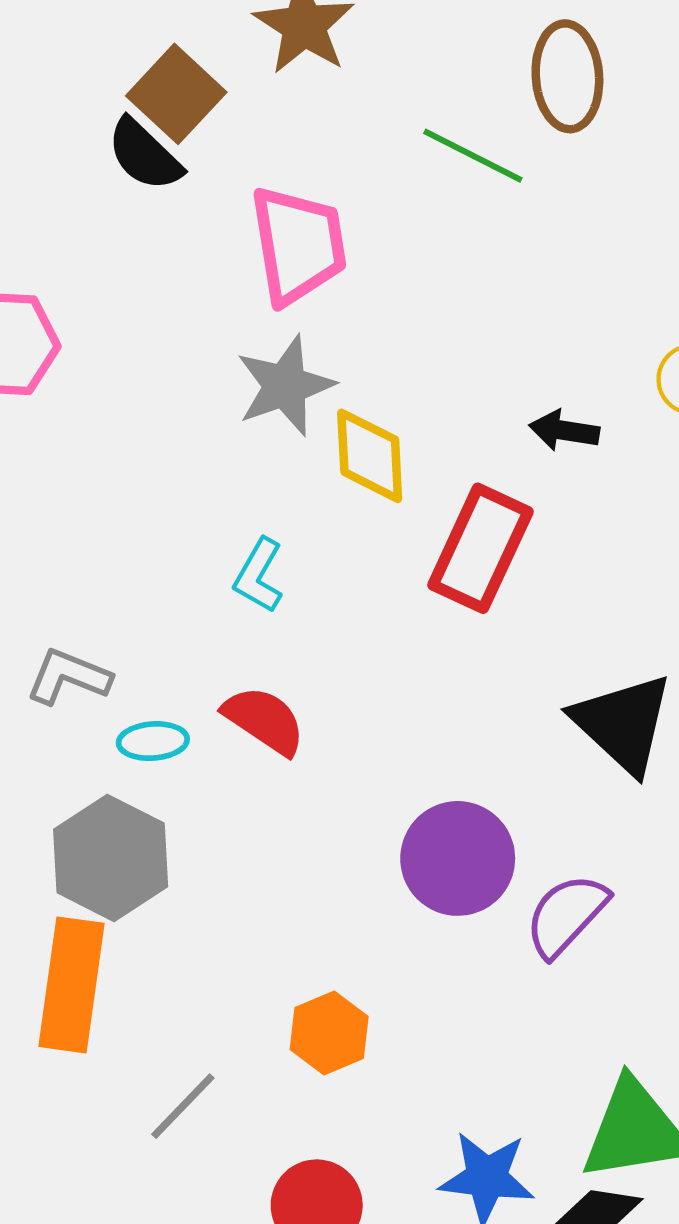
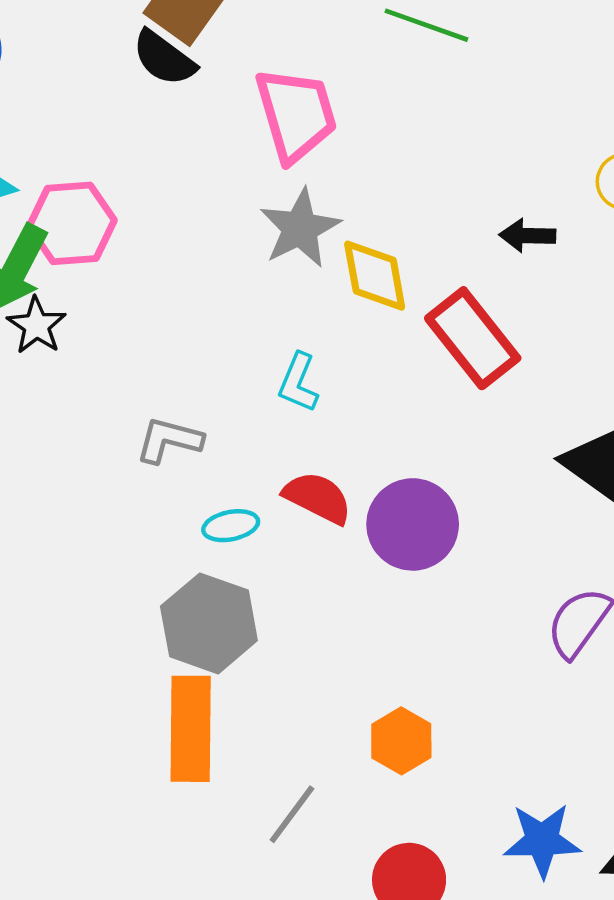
red rectangle: (480, 548) -> (473, 338), turned -56
gray L-shape: (68, 677) -> (169, 440), moved
purple circle: (458, 858) -> (413, 524), moved

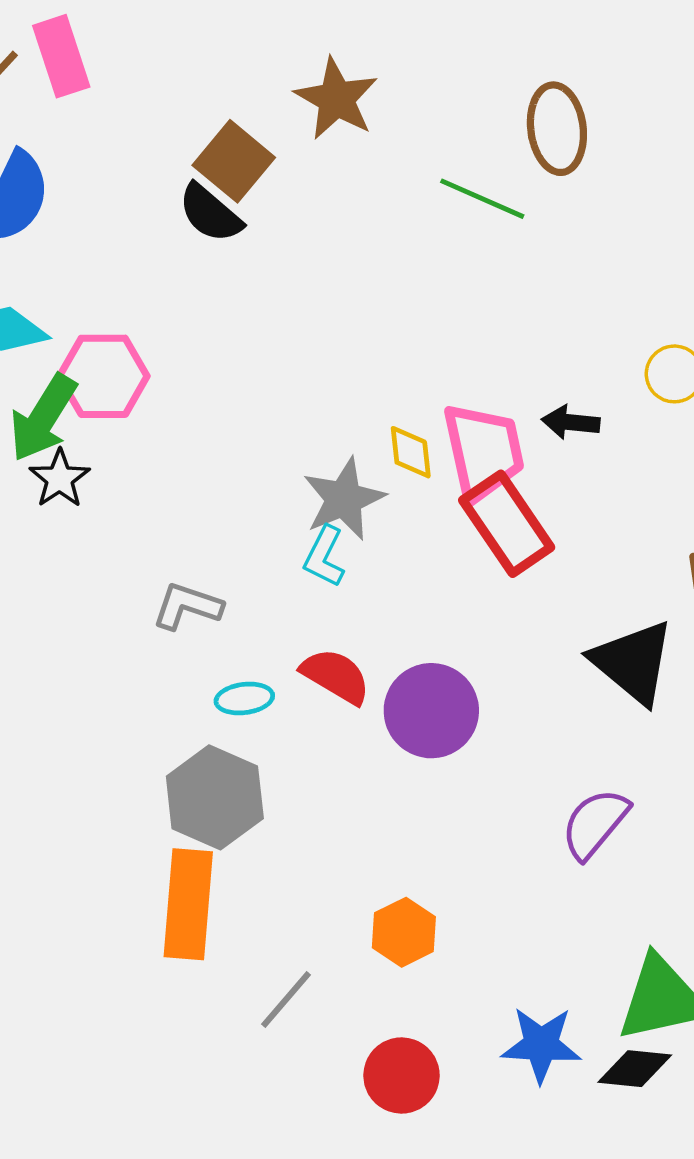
pink trapezoid: (296, 114) -> (483, 451), moved
gray star: (300, 228) -> (344, 499), moved
yellow diamond: (375, 276) -> (411, 452), size x0.7

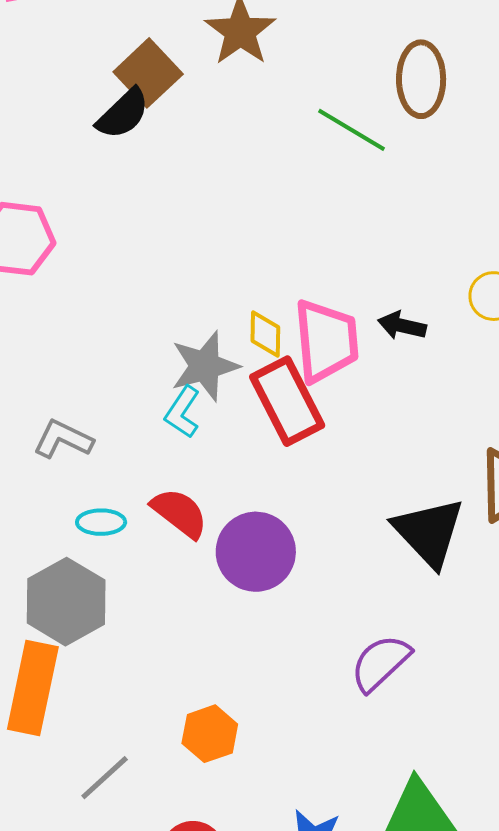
black semicircle: (210, 213) -> (123, 114), turned -92
red rectangle: (507, 524) -> (287, 401), moved

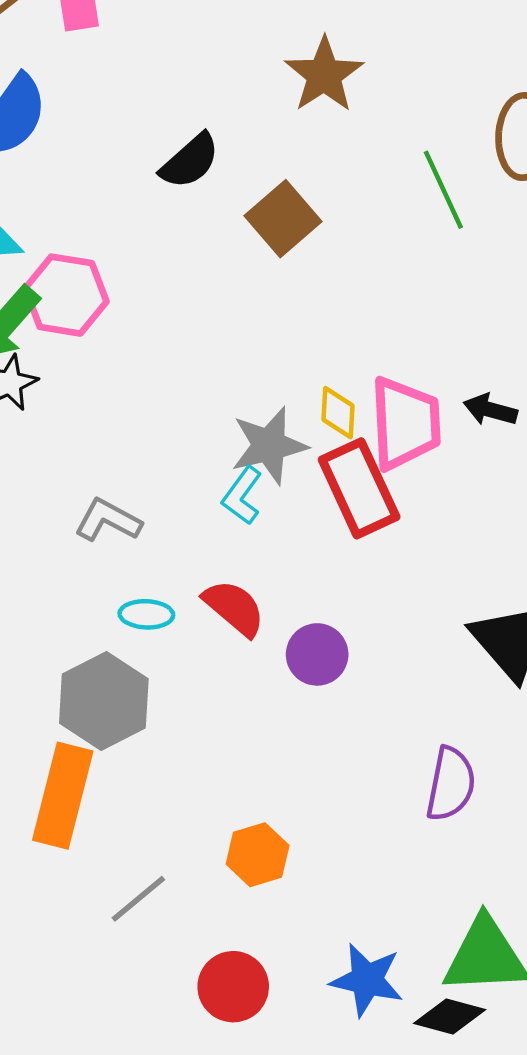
brown square: (148, 73) -> (283, 219), moved
green line: (351, 130) -> (443, 190), turned 32
purple circle: (256, 552) -> (317, 654), size x0.7
purple semicircle: (380, 663) -> (451, 784), turned 142

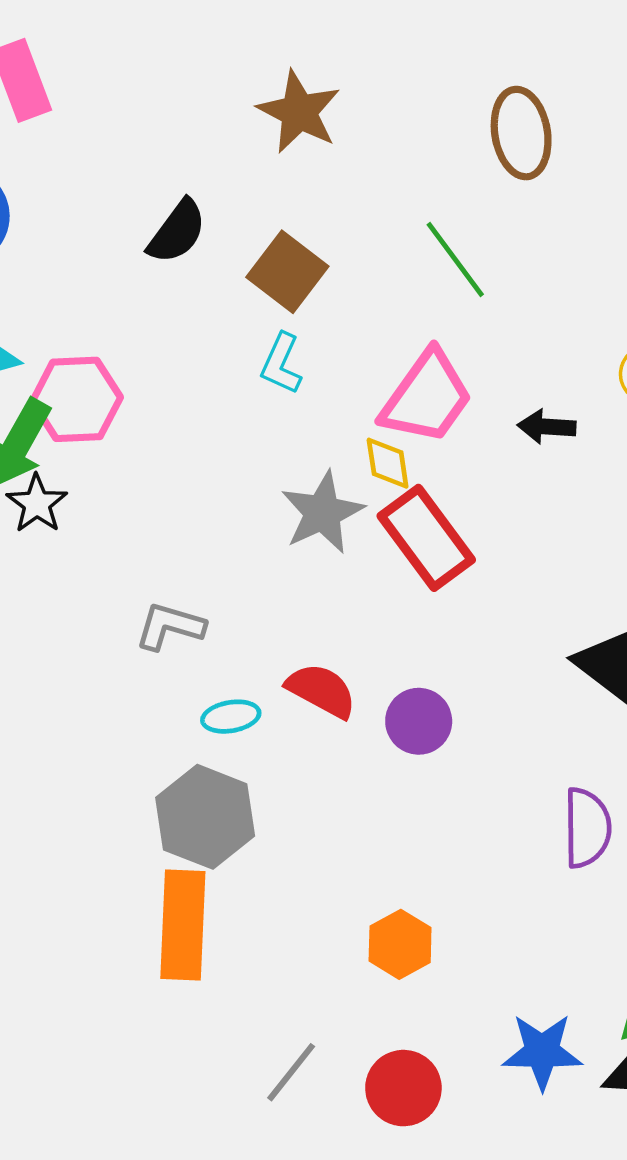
green line: (443, 190) -> (455, 260), moved
pink trapezoid: (405, 423) -> (427, 397), moved, turned 50
cyan L-shape: (242, 496) -> (281, 364), moved
gray line: (138, 899) -> (291, 1072), moved

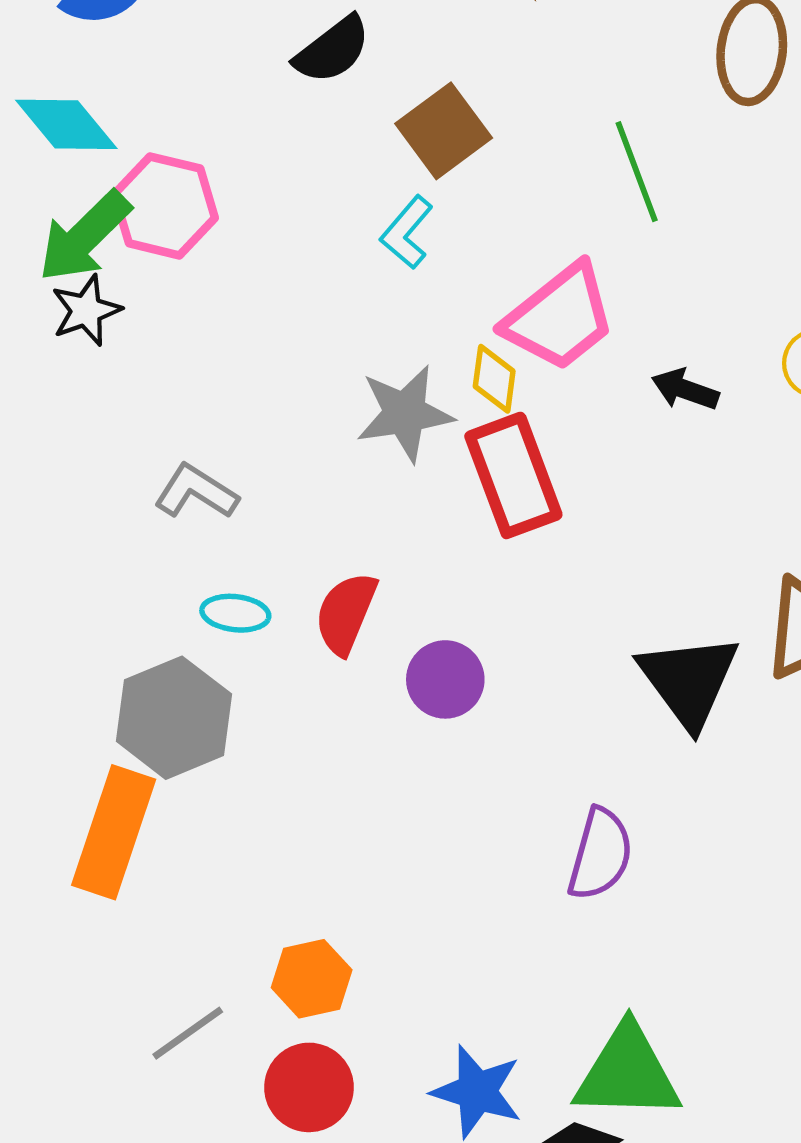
red semicircle: (321, 690) -> (346, 613), turned -112
orange hexagon: (400, 944) -> (312, 979), moved

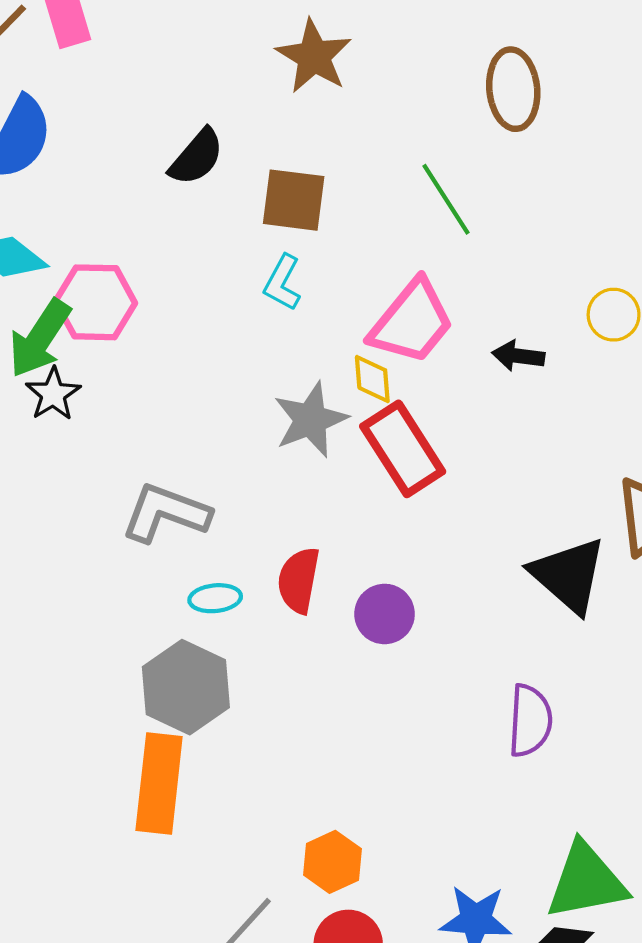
brown square: (444, 131) -> (294, 200), turned -34
gray L-shape: (196, 492) -> (166, 513), size x1.4

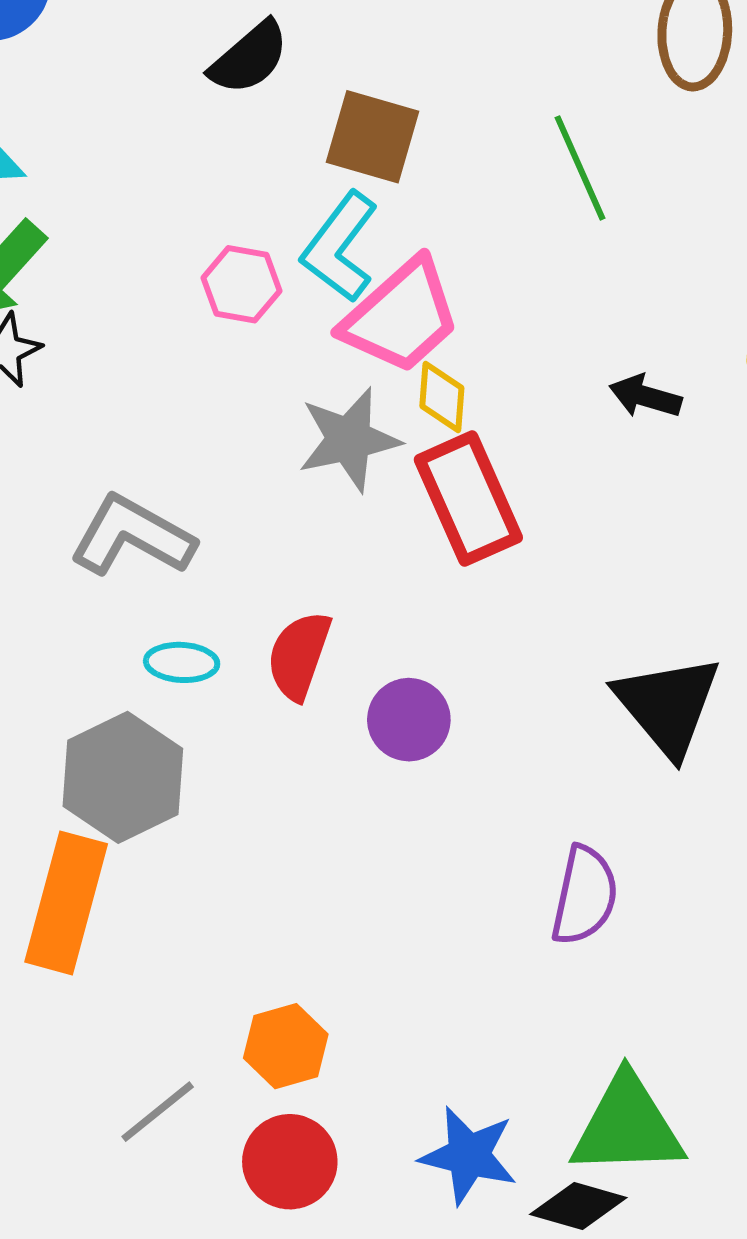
cyan L-shape: (282, 283) -> (340, 247), size x1.4
pink hexagon: (95, 302) -> (241, 284), moved, size x0.7
pink trapezoid: (412, 322) -> (401, 316), moved

